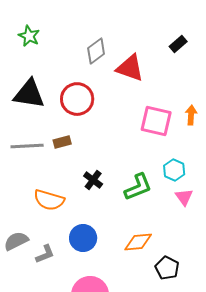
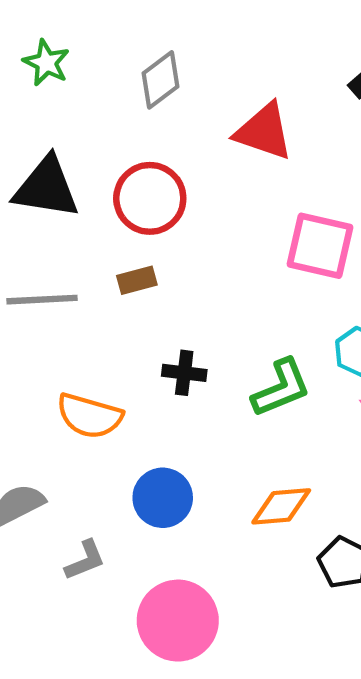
gray diamond: (96, 51) -> (161, 80), moved
brown rectangle: (62, 142) -> (137, 280), moved
black cross: (93, 180) -> (184, 373), turned -30
gray L-shape: (45, 254) -> (85, 560), moved

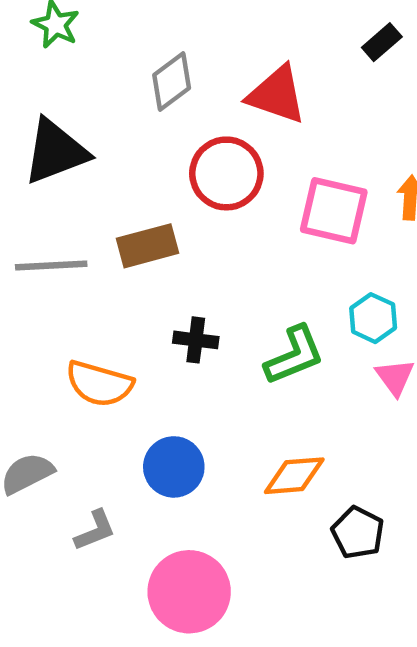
gray diamond: (161, 80) -> (172, 82), moved
black triangle: (46, 188) -> (56, 152), turned -30
red circle: (150, 198) -> (226, 173), moved
brown rectangle: (137, 280) -> (148, 246), size x1.5

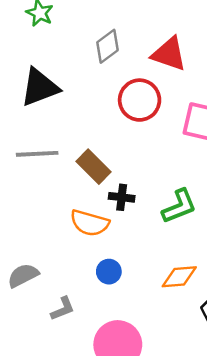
brown rectangle: (148, 246) -> (93, 167), moved, turned 60
orange semicircle: (99, 384) -> (90, 223), moved
blue circle: (174, 467) -> (109, 272), size x0.7

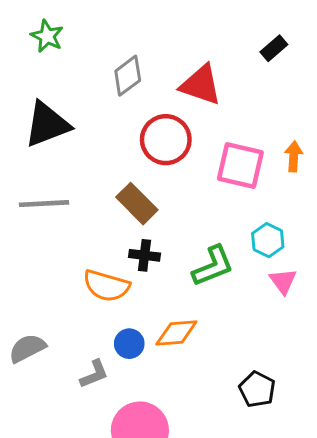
brown rectangle: (93, 167) -> (137, 204), moved
orange diamond: (179, 277) -> (176, 333), moved
gray L-shape: (63, 309) -> (94, 374), moved

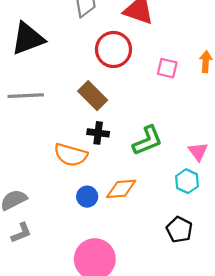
pink square: (240, 166) -> (167, 68), size x0.6
cyan hexagon: (268, 240) -> (187, 181), moved
gray L-shape: (94, 374) -> (21, 233), moved

